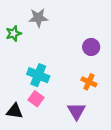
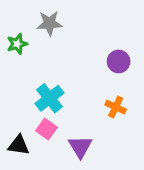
cyan cross: (38, 75) -> (49, 98), turned 30
purple triangle: (77, 111) -> (80, 147), moved

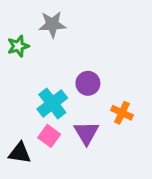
purple circle: (119, 61) -> (88, 83), moved
purple triangle: (80, 147) -> (86, 133), moved

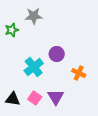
purple triangle: (86, 133) -> (56, 97), moved
pink square: (49, 136) -> (35, 98), moved

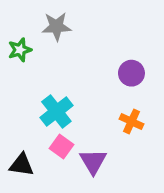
purple circle: (57, 54) -> (131, 73), moved
pink square: (35, 98) -> (61, 147), moved

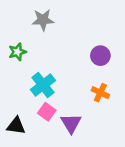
green star: (20, 50) -> (17, 52), moved

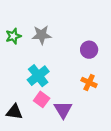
gray star: (43, 20) -> (42, 35), moved
green star: (17, 52) -> (13, 36), moved

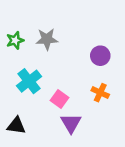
cyan cross: (38, 76) -> (29, 81), moved
pink square: (42, 99) -> (60, 99), moved

